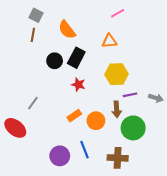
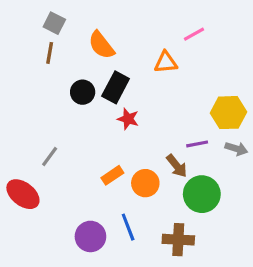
pink line: (118, 13) -> (194, 34), moved
yellow hexagon: (117, 74) -> (228, 113), moved
red star: (78, 85) -> (128, 119), moved
brown arrow: (117, 109) -> (177, 166), turned -35

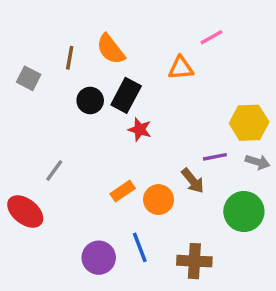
gray square: (54, 23) -> (29, 78), moved
brown line: (50, 53) -> (70, 58), moved
green circle: (202, 194) -> (244, 212), moved

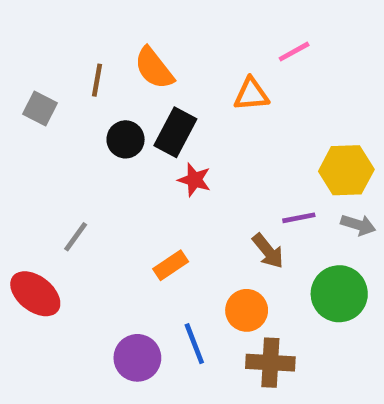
orange circle: (158, 200) -> (247, 310), moved

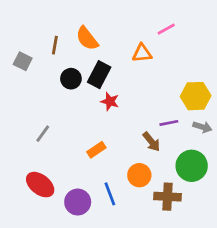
red ellipse: (35, 294) -> (40, 185), moved
brown cross: (270, 363) -> (167, 197), moved

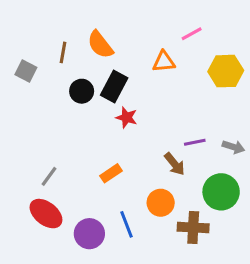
yellow hexagon: (196, 96) -> (226, 71), moved
gray line: (43, 134) -> (49, 176), moved

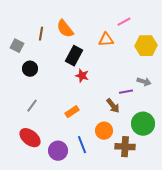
black circle: (82, 91) -> (30, 69), moved
gray arrow: (233, 147) -> (144, 82), moved
gray line: (49, 176) -> (32, 106), moved

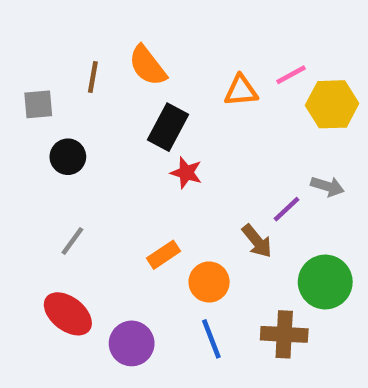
pink line: (124, 22) -> (291, 75), moved
gray square: (17, 46) -> (38, 104), turned -32
purple line: (126, 92) -> (286, 209), turned -32
orange circle: (104, 131) -> (209, 282), moved
blue line: (82, 145) -> (211, 339), moved

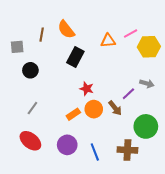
red star: (186, 173) -> (87, 89), moved
orange circle: (209, 282) -> (94, 109), moved
purple circle: (132, 343) -> (67, 145), moved

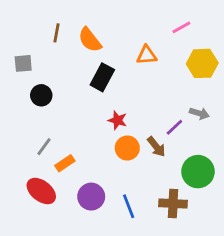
pink line: (131, 34) -> (181, 27), moved
brown line: (42, 35) -> (57, 33), moved
orange rectangle: (73, 114) -> (65, 163), moved

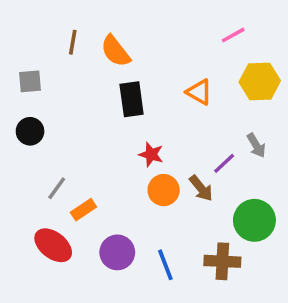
orange triangle: (147, 55) -> (199, 92), moved, turned 35
black rectangle: (102, 77) -> (132, 99), turned -36
black circle: (41, 95) -> (30, 131), moved
gray arrow: (199, 113) -> (256, 146), turned 42

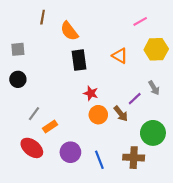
brown line: (73, 42) -> (43, 17), moved

